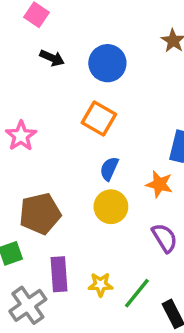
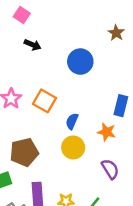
blue circle: (107, 63) -> (80, 62), moved
orange square: (99, 119) -> (45, 101), moved

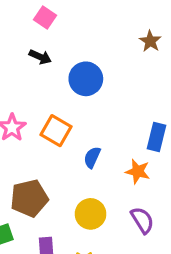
pink square: (22, 15) -> (45, 18), moved
blue circle: (80, 62) -> (86, 79), moved
yellow circle: (73, 147) -> (91, 214), moved

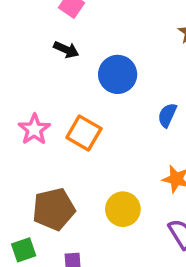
blue semicircle: (92, 157) -> (167, 115), moved
yellow circle: (91, 214) -> (123, 209), moved

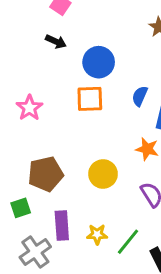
orange square: (84, 133) -> (90, 99), moved, turned -32

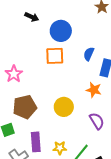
pink star: (29, 108) -> (14, 74), moved

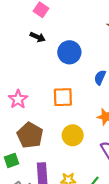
orange square: (55, 56) -> (63, 97), moved
brown pentagon: (25, 107) -> (30, 135), turned -30

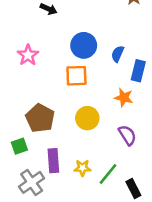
blue circle: (69, 52) -> (84, 45), moved
pink star: (18, 99) -> (28, 55), moved

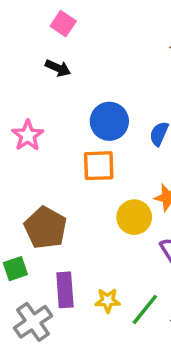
yellow circle: (87, 118) -> (134, 217), moved

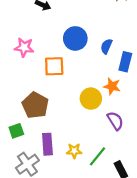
pink star: (28, 135) -> (24, 47), turned -30
orange square: (99, 166) -> (54, 66), moved

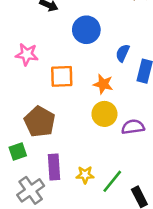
blue circle: (75, 38) -> (86, 30), moved
orange star: (112, 86) -> (103, 84), moved
purple semicircle: (115, 121) -> (133, 127), moved, turned -66

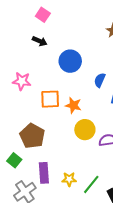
orange star: (103, 84) -> (73, 105), moved
green square: (18, 151) -> (14, 160), turned -32

